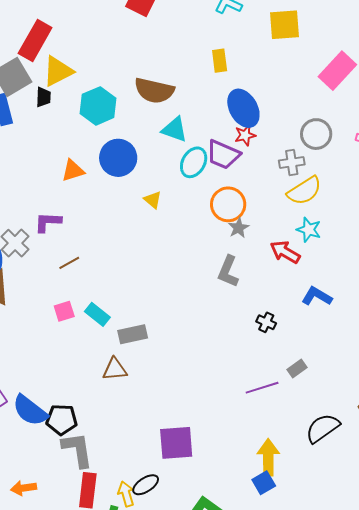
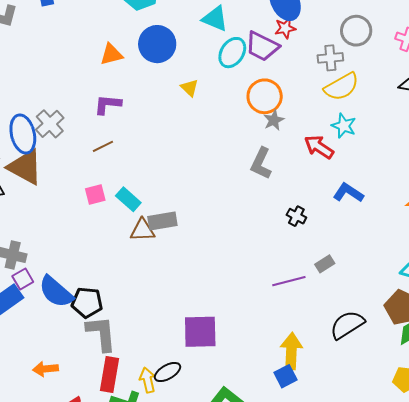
purple L-shape: (48, 222) -> (108, 104), moved
brown triangle: (115, 369) -> (143, 230), moved

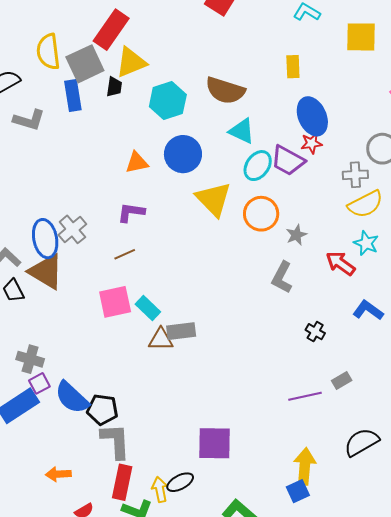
yellow triangle: (190, 88) -> (214, 199), size x2.0
orange circle: (265, 96) -> (261, 214), moved
pink square: (95, 194) -> (115, 302), size x1.6

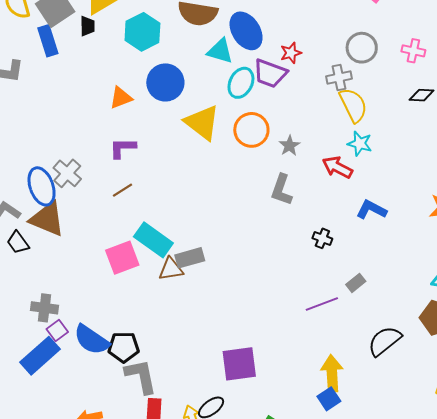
blue ellipse: (312, 116) -> (246, 31), moved
yellow semicircle: (365, 204) -> (353, 105), turned -81
pink square: (115, 302) -> (122, 258), moved
cyan rectangle: (148, 308) -> (153, 240), size x1.5

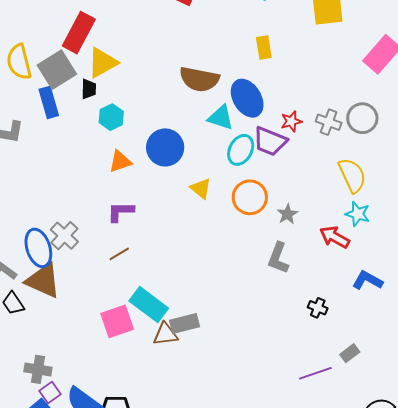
cyan hexagon: (142, 32) -> (111, 117), moved, size x0.7
gray cross: (339, 78) -> (329, 122), moved, turned 30
yellow triangle: (202, 123) -> (201, 189), size x0.6

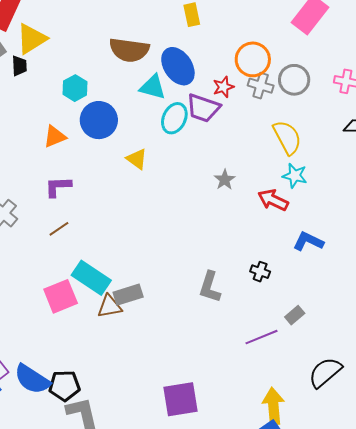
cyan hexagon: (111, 117) -> (75, 88), moved
orange circle: (250, 197) -> (253, 59), moved
gray L-shape: (278, 258) -> (210, 287), moved

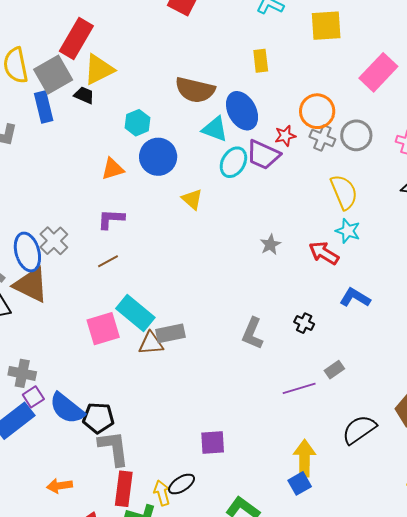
black trapezoid: (19, 66) -> (84, 95), turned -70
gray star: (225, 180) -> (270, 245), moved
purple square: (181, 399) -> (213, 442), size x0.7

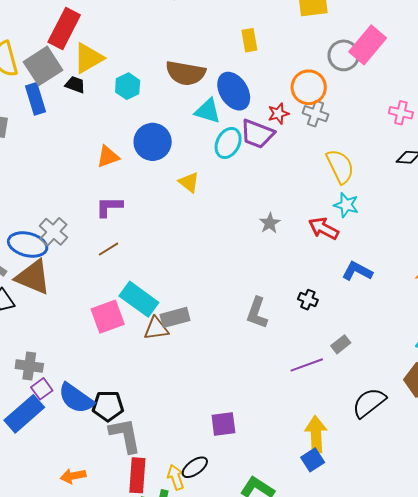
cyan hexagon: (137, 123) -> (128, 86), moved
gray circle: (356, 135) -> (344, 55), moved
blue ellipse: (27, 252) -> (28, 244), turned -57

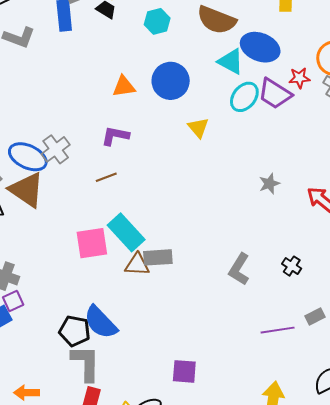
blue ellipse: (234, 91) -> (260, 47), turned -48
blue semicircle: (76, 398) -> (101, 322), moved

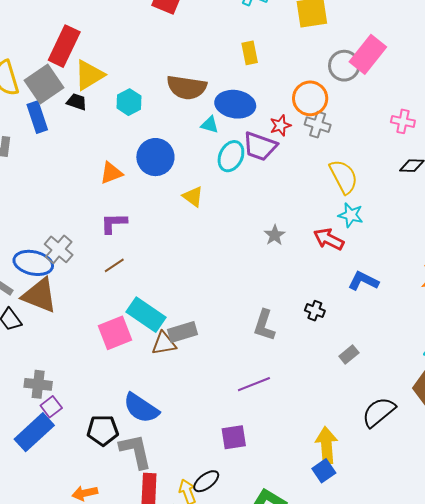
cyan triangle: (231, 61) -> (210, 125), size x0.7
purple line: (278, 330) -> (254, 384), moved
black pentagon: (75, 331) -> (103, 430), moved

